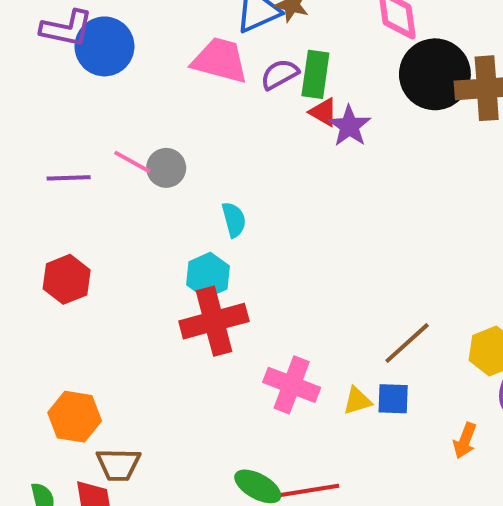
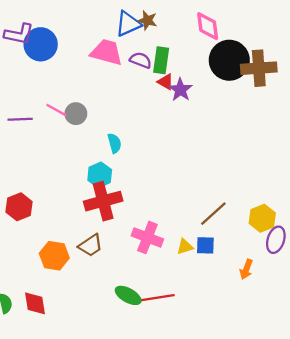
purple semicircle: (280, 74) -> (141, 60), turned 50
red hexagon: (67, 279) -> (19, 207), moved
orange hexagon: (75, 417) -> (54, 256), moved
brown trapezoid: (118, 465) -> (91, 245), moved, turned -35

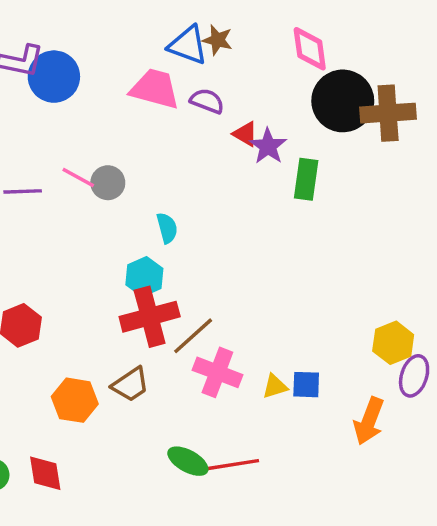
blue triangle: (128, 24) -> (188, 45), turned 44
green rectangle: (161, 60) -> (306, 179), moved
brown line: (213, 214) -> (193, 336), moved
orange arrow: (246, 269) -> (369, 421), size x1.5

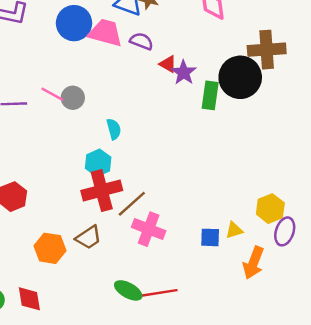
blue circle: (54, 77) -> (74, 23), moved
black circle: (343, 101) -> (240, 77), moved
yellow triangle: (275, 386) -> (234, 230), moved

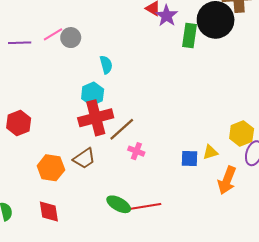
pink line: (52, 94) -> (53, 34), turned -60
pink cross: (149, 229) -> (136, 151), size x0.6
red diamond: (29, 299) -> (49, 212), moved

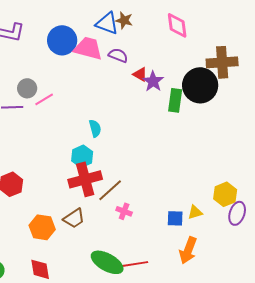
gray circle: (71, 38) -> (27, 88), moved
orange arrow: (227, 180) -> (188, 250), moved
green ellipse: (119, 204) -> (107, 262), size x1.4

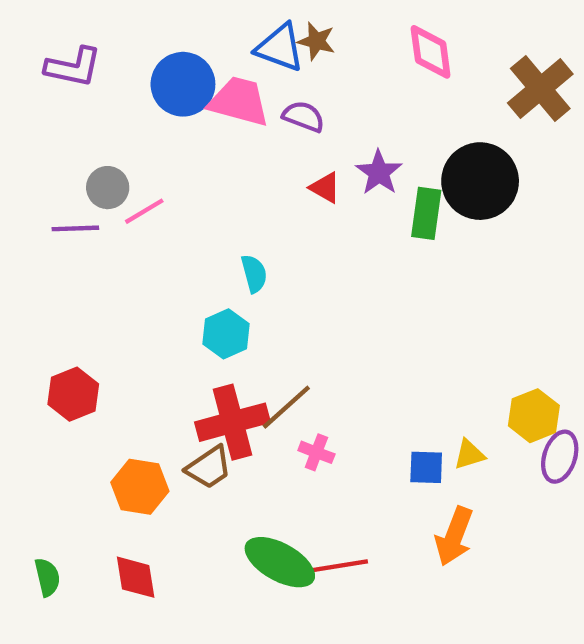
brown cross: (222, 62) -> (540, 89), moved, turned -36
red triangle: (140, 74) -> (325, 188), moved
red cross: (85, 179) -> (232, 422), moved

